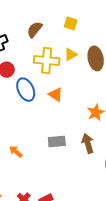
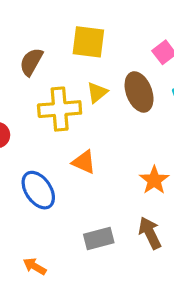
yellow square: (71, 23) -> (88, 42), size x1.5
blue ellipse: (26, 90) -> (38, 190), moved

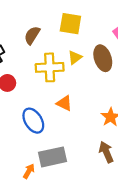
gray rectangle: (99, 238) -> (53, 157), moved, size x1.4
orange arrow: (35, 266) -> (29, 171), turned 88

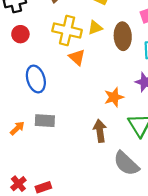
orange triangle: (64, 103) -> (77, 57), moved
gray rectangle: (53, 157) -> (45, 121), size x0.7

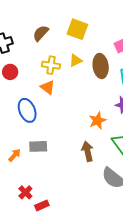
yellow cross: (67, 30) -> (51, 65), size x0.7
orange triangle: (77, 57) -> (48, 87), moved
red cross: (18, 184) -> (25, 192), moved

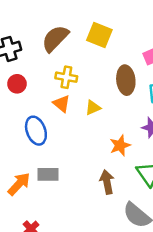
brown semicircle: (41, 33) -> (55, 38), size x1.4
yellow triangle: (76, 61) -> (93, 108), moved
orange arrow: (14, 155) -> (19, 184), size x1.5

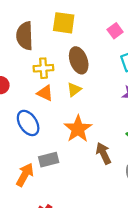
brown semicircle: (55, 38) -> (25, 36), turned -32
brown ellipse: (126, 80) -> (79, 60), moved
orange star: (120, 145) -> (78, 129), moved, size x1.4

